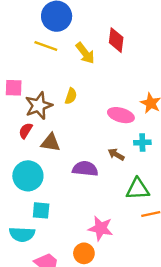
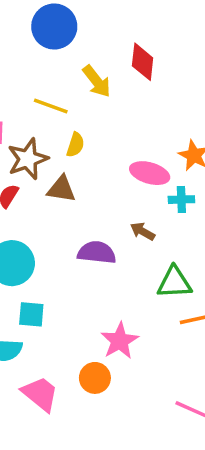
yellow line: (46, 46) -> (51, 106), moved
brown triangle: (51, 143) -> (61, 189), moved
cyan cross: (142, 143) -> (181, 200), moved
pink star: (101, 228) -> (120, 341), turned 30

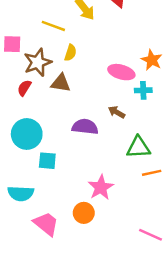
cyan square: (31, 314) -> (47, 161), moved

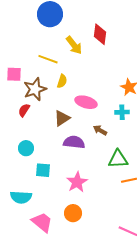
pink ellipse: (121, 72) -> (86, 102), moved
brown triangle: (61, 83) -> (62, 118), moved, turned -42
cyan circle: (27, 134) -> (26, 148), size x0.6
pink star: (101, 187) -> (77, 182), moved

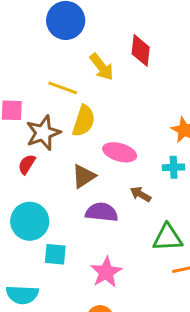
yellow semicircle: (62, 81) -> (84, 121), size x1.5
cyan circle: (26, 148) -> (30, 221), size x1.6

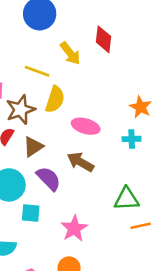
brown triangle: (84, 176) -> (33, 147), moved
brown arrow: (141, 194) -> (81, 162), moved, size x1.5
purple semicircle: (102, 212) -> (49, 179), moved, turned 40

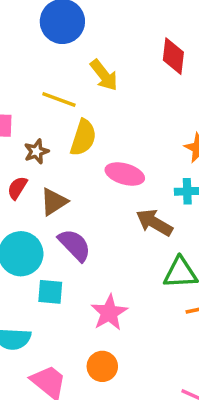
red diamond: (103, 39) -> (173, 56), moved
brown star: (20, 110) -> (36, 151), size x0.6
brown arrow: (81, 162) -> (154, 223), moved

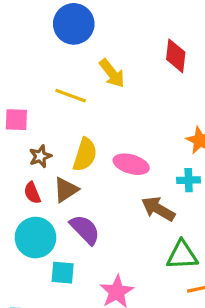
yellow semicircle: (83, 138) -> (85, 155), moved
brown star: (36, 151) -> (40, 156), moved
red semicircle: (17, 188) -> (32, 193), moved, turned -55

